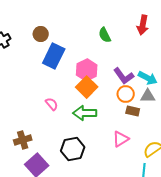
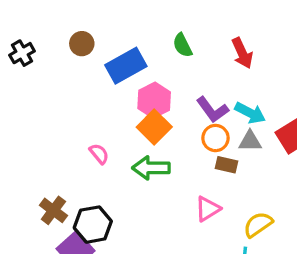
red arrow: (143, 25) -> (242, 53), moved, turned -36
blue rectangle: (54, 56) -> (126, 66), moved, turned 35
brown cross: (23, 140) -> (53, 210), turned -36
black hexagon: (73, 149) -> (93, 225), moved

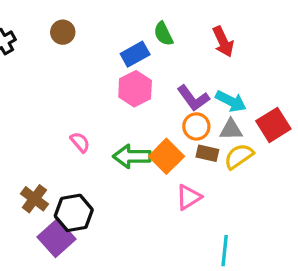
blue rectangle: (126, 66) -> (135, 54), moved, size x0.7
orange square: (154, 127) -> (166, 156), moved
yellow semicircle: (258, 225) -> (239, 156), moved

